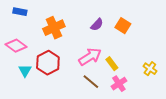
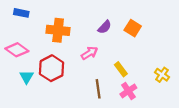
orange cross: (54, 28) -> (58, 30), turned 30
pink arrow: (90, 57) -> (89, 53), moved, size x0.7
brown line: (91, 82) -> (98, 89), turned 42

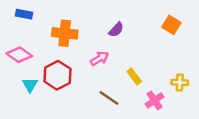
orange square: (133, 28) -> (171, 25), moved
yellow cross: (162, 75) -> (180, 82), turned -32
brown line: (98, 89) -> (109, 98), turned -48
pink cross: (128, 91) -> (155, 100), moved

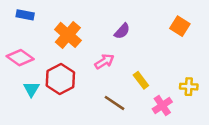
orange cross: (65, 33) -> (68, 35), turned 35

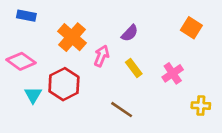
pink arrow: (104, 61) -> (102, 56), moved, turned -36
yellow rectangle: (141, 80) -> (134, 68), moved
yellow cross: (189, 87) -> (201, 106), moved
pink cross: (162, 105) -> (173, 73), moved

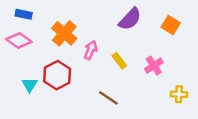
purple semicircle: (130, 33) -> (130, 19), moved, size x1.5
pink diamond: (21, 61) -> (19, 41), moved

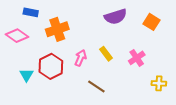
blue rectangle: (24, 14) -> (31, 12), moved
purple semicircle: (130, 19) -> (115, 17), turned 30
orange cross: (64, 33) -> (57, 29), turned 30
pink arrow: (91, 50) -> (81, 58), moved

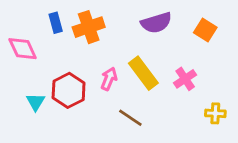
blue rectangle: (31, 12) -> (56, 23), moved, turned 64
orange cross: (57, 29) -> (89, 27), moved
pink diamond: (17, 36) -> (23, 49), turned 30
yellow rectangle: (106, 54) -> (143, 73), size x1.6

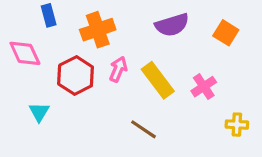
blue rectangle: (56, 23) -> (49, 15), moved
pink arrow: (109, 79) -> (118, 69), moved
red hexagon: (69, 90) -> (76, 76), moved

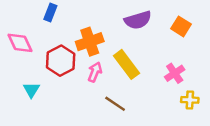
blue rectangle: (49, 15) -> (50, 12), moved, turned 36
orange cross: (98, 30) -> (90, 42), moved
pink arrow: (118, 69) -> (95, 72), moved
pink cross: (204, 87) -> (175, 73), moved

